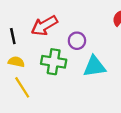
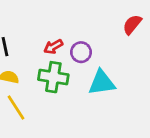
red arrow: (44, 26) -> (53, 47), moved, size x0.6

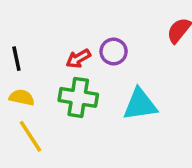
purple circle: (81, 52) -> (114, 52), moved

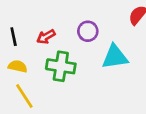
red arrow: (78, 59) -> (46, 37), moved
cyan triangle: (140, 104) -> (115, 57), moved

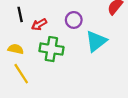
black line: (14, 37) -> (20, 14), moved
cyan triangle: (115, 57) -> (96, 41), turned -30

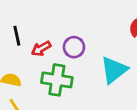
purple circle: (74, 20) -> (74, 47), moved

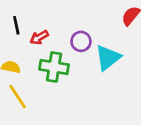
purple circle: (74, 47) -> (81, 41), moved

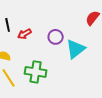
green cross: (54, 67) -> (36, 72), moved

